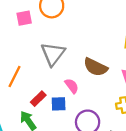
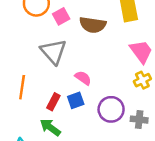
pink square: (24, 18) -> (61, 16), moved
brown semicircle: (95, 67) -> (93, 25), moved

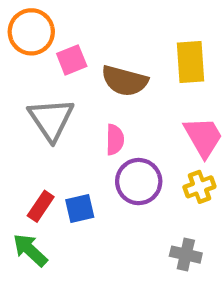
pink semicircle: (83, 78) -> (115, 140), moved, turned 49
purple circle: (111, 109) -> (139, 182), moved

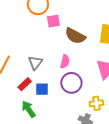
gray triangle: (51, 119) -> (35, 63), moved, size x0.7
yellow cross: (199, 187) -> (96, 103), moved
green arrow: (30, 250) -> (29, 109), moved

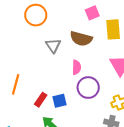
pink square: (53, 21) -> (92, 13), moved
gray triangle: (35, 63) -> (53, 46), moved

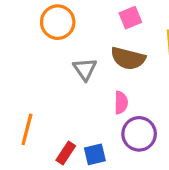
pink square: (92, 13) -> (130, 18), moved

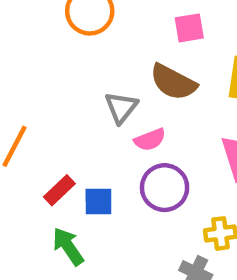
gray triangle: (85, 69) -> (121, 107), moved
pink semicircle: (121, 103) -> (150, 140), turned 55

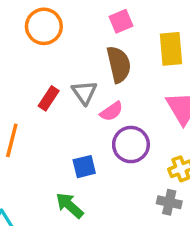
brown semicircle: (173, 82) -> (119, 64), turned -117
red rectangle: (59, 190) -> (49, 98), moved

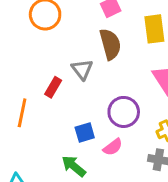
red rectangle: (49, 98) -> (53, 87), moved
pink semicircle: (112, 111) -> (113, 147), moved

